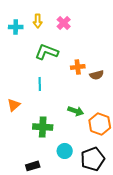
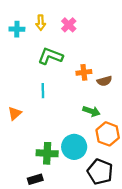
green arrow: (76, 111) -> (91, 111), moved
green cross: (43, 127) -> (47, 153), moved
cyan circle: (65, 151) -> (74, 147), moved, size x1.5
black pentagon: (93, 159) -> (100, 172), turned -30

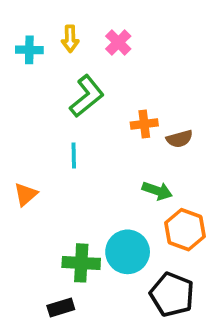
green L-shape: (50, 56) -> (87, 96), turned 120

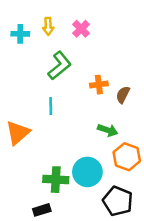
brown semicircle: (179, 139) -> (123, 95), turned 132
orange triangle: (26, 194) -> (18, 133), size x1.5

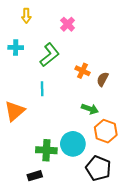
yellow arrow: (48, 26) -> (26, 16), moved
cyan cross: (20, 34) -> (16, 47), moved
orange cross: (99, 85) -> (82, 71), turned 32

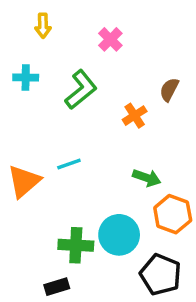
orange cross: (82, 71) -> (135, 116), turned 32
brown semicircle: (103, 79) -> (169, 90), moved
cyan line: (42, 89) -> (69, 164), moved, turned 72

